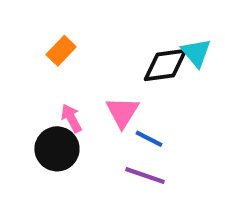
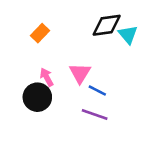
black diamond: (165, 65) -> (107, 25), moved

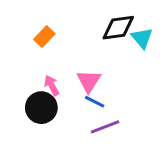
blue line: (97, 90) -> (95, 102), moved
purple line: (95, 114) -> (105, 127), turned -40

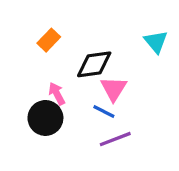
black diamond: (118, 28) -> (94, 64), moved
pink triangle: (89, 81) -> (114, 89), moved

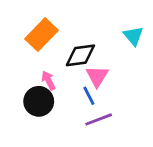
orange rectangle: (49, 40) -> (41, 35), size x1.6
blue line: (104, 111) -> (89, 96), turned 36

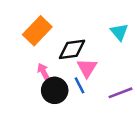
black circle: (39, 101) -> (55, 90), moved
purple line: (99, 119) -> (120, 93), moved

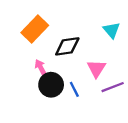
pink triangle: (87, 68) -> (96, 68), moved
blue line: (80, 85) -> (74, 89), moved

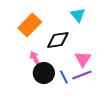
cyan triangle: (111, 30) -> (78, 15), moved
purple line: (113, 87) -> (82, 75), moved

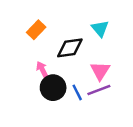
cyan triangle: (78, 15) -> (100, 29), moved
orange rectangle: (30, 25) -> (36, 30), size x0.7

